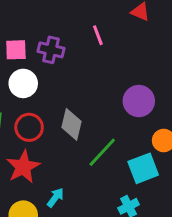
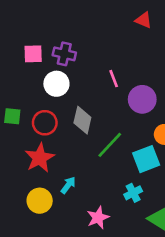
pink line: (98, 35) -> (114, 79), moved
white circle: (23, 83) -> (56, 84), moved

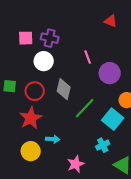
red triangle: (144, 20) -> (111, 21), moved
cyan square: (146, 159) -> (113, 119), turned -30
cyan arrow: (68, 185) -> (53, 139), turned 56

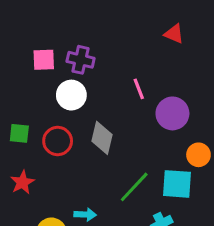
green line: (85, 108) -> (134, 187), moved
red star: (31, 118) -> (22, 182), moved, size x0.7
cyan square: (113, 119) -> (177, 184), turned -35

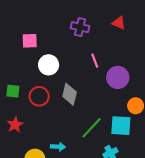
purple cross: (81, 60) -> (80, 27), moved

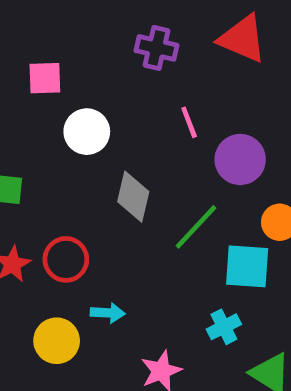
red triangle: (119, 23) -> (242, 39), size x1.6
red circle: (39, 96) -> (66, 259), moved
green line: (92, 128) -> (196, 227), moved

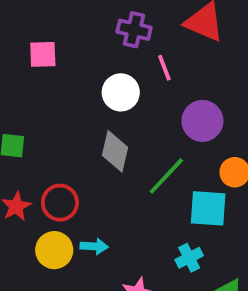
pink line: (189, 122) -> (164, 68), moved
white circle: (87, 132) -> (121, 92), moved
yellow circle: (57, 341) -> (54, 250), moved

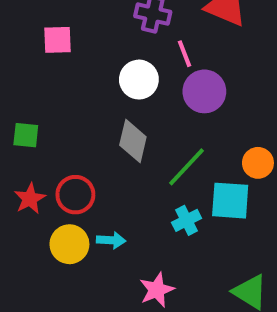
purple circle: (202, 121) -> (204, 91), moved
cyan cross: (189, 258) -> (187, 220), moved

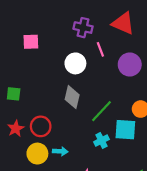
purple circle: (204, 91) -> (130, 65), moved

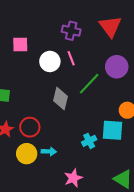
red triangle: (123, 23) -> (110, 26), turned 30
pink line: (100, 49) -> (71, 58), moved
white circle: (75, 63) -> (50, 61), moved
green line: (101, 111) -> (89, 84), moved

